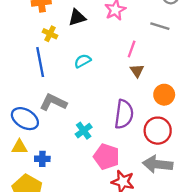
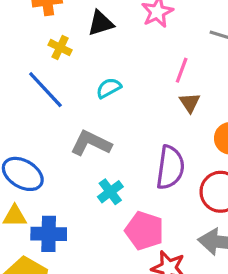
blue line: (40, 62) -> (45, 90), turned -32
gray L-shape: (53, 102) -> (91, 143), moved
blue cross: (42, 159) -> (49, 234), size x1.5

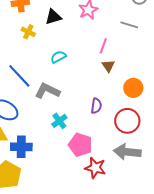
blue line: (45, 90) -> (19, 76), moved
purple semicircle: (170, 167) -> (96, 106), size x0.6

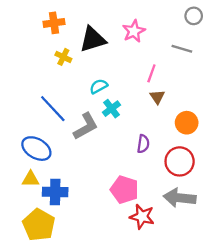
black triangle: (53, 17) -> (93, 39), size x1.4
gray L-shape: (47, 91) -> (86, 126), turned 125
cyan cross: (59, 121) -> (111, 109), moved

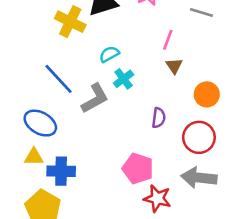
yellow cross: (63, 57) -> (70, 22), size x1.6

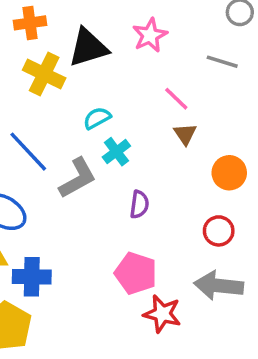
pink line: (168, 40) -> (176, 99), turned -66
purple semicircle: (159, 118) -> (139, 204), moved
red circle: (199, 137) -> (219, 231), size x0.7

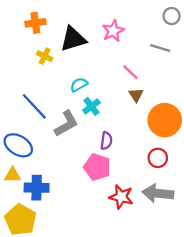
yellow cross: (44, 74) -> (45, 56), size x0.6
orange circle: (229, 173) -> (165, 120), size x1.5
pink pentagon: (136, 273) -> (97, 167), moved
red star: (162, 314) -> (121, 197), moved

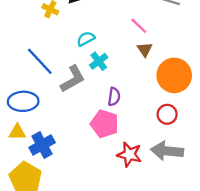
blue ellipse: (18, 145) -> (23, 101), turned -32
blue cross: (37, 188) -> (42, 145), turned -30

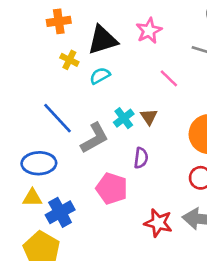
cyan semicircle: (86, 39) -> (100, 76), moved
brown triangle: (145, 49) -> (149, 117), moved
pink pentagon: (105, 124) -> (112, 188), moved

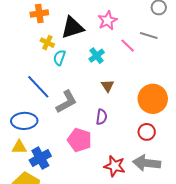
cyan semicircle: (100, 76) -> (59, 58), moved, turned -42
pink line: (169, 78) -> (128, 46), moved
cyan cross: (124, 118) -> (97, 56), moved

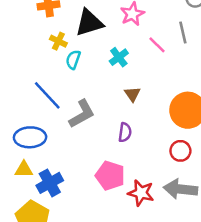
gray line: (149, 36) -> (183, 33), turned 60
pink pentagon: (79, 140) -> (110, 176), moved

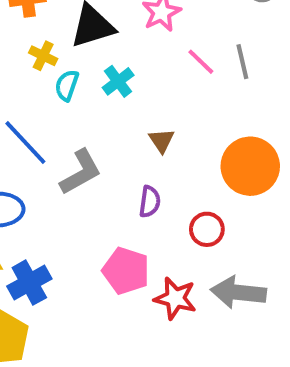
gray line: (183, 33) -> (242, 62), moved
cyan cross: (119, 57) -> (118, 81), moved
red circle: (180, 151) -> (207, 229), moved

